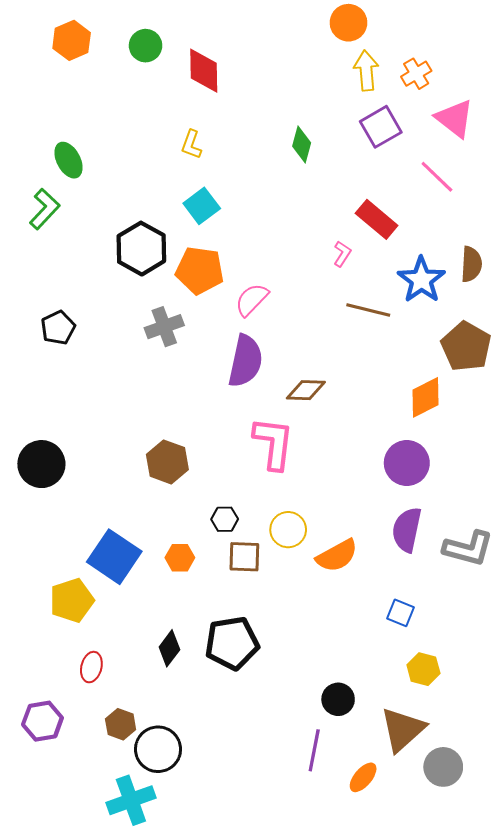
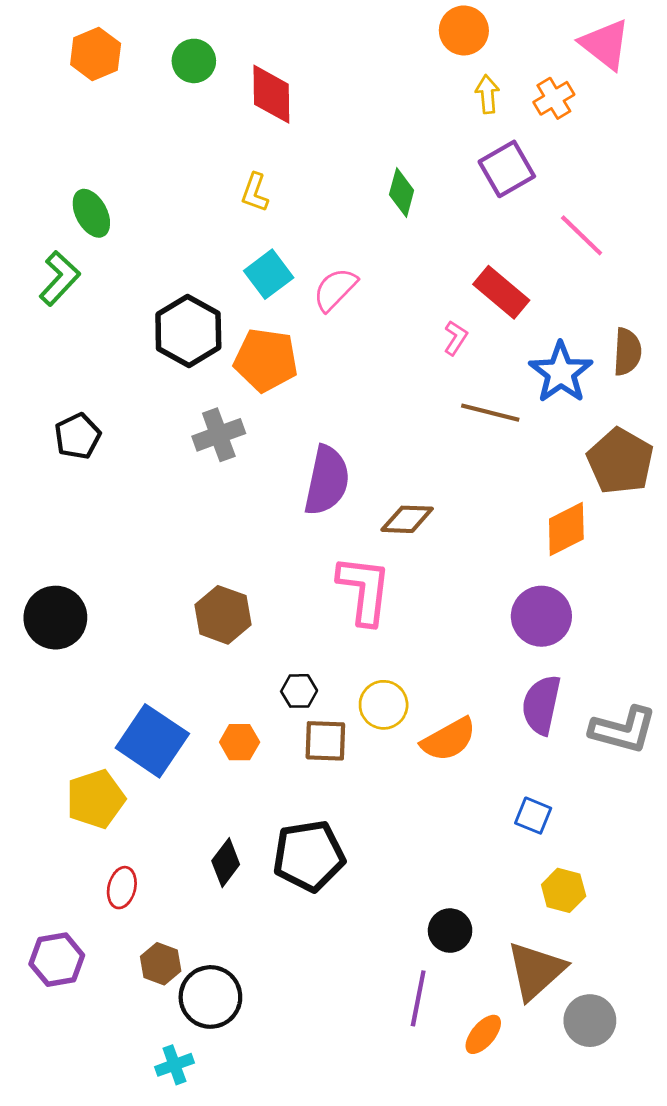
yellow arrow: (366, 71) -> (487, 94), size x0.7
pink triangle: (455, 118) -> (605, 44), moved
pink semicircle: (252, 300) -> (335, 289), moved
cyan cross: (131, 800) -> (174, 1065), size x0.6

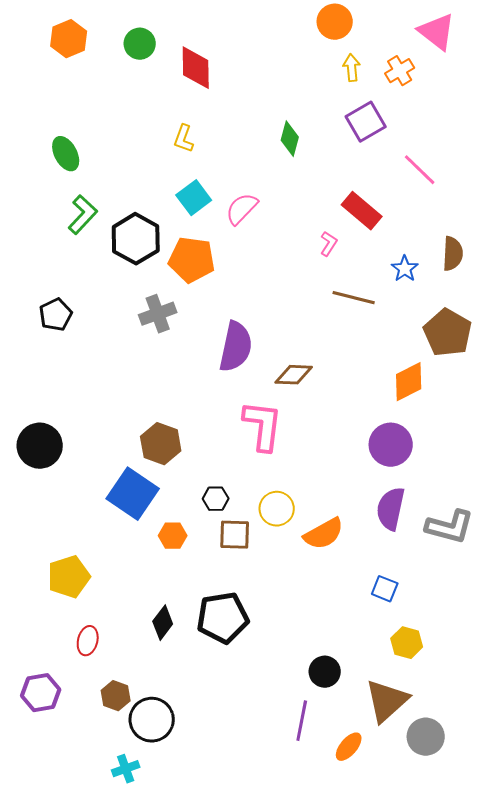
green L-shape: (60, 278) -> (83, 215), moved
blue star: (561, 372) -> (405, 269), size x0.6
blue square: (152, 741) -> (133, 494), moved

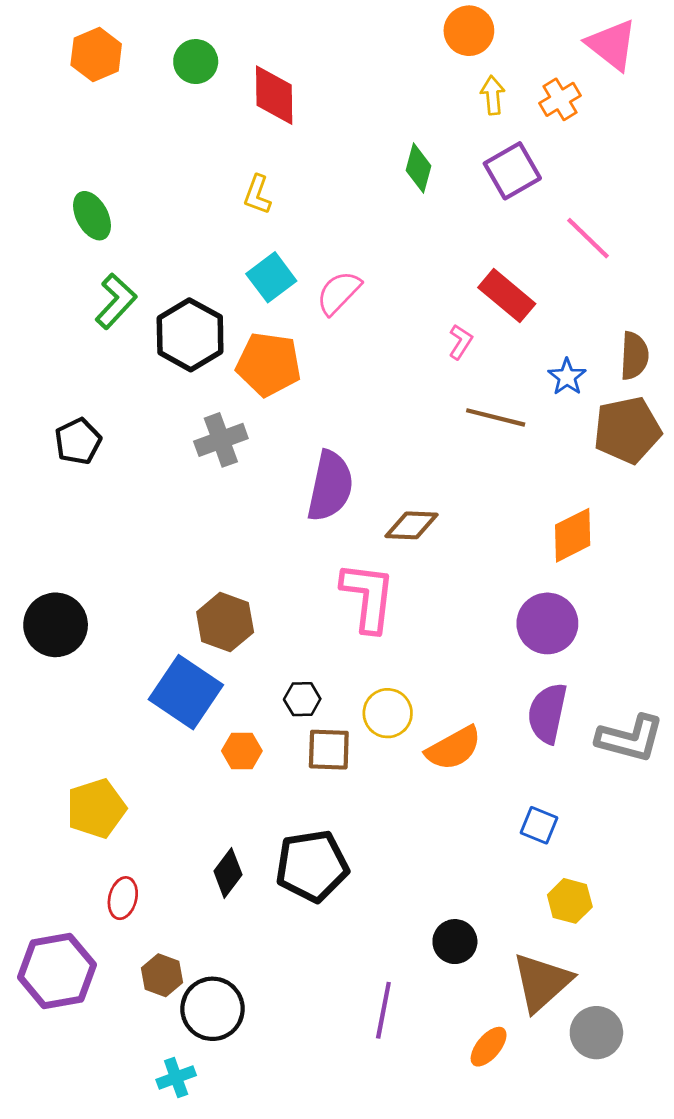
green diamond: (290, 139) -> (418, 168), moved
brown pentagon: (448, 333) -> (627, 430), moved, turned 30
purple hexagon: (41, 693) -> (57, 971), size x1.4
purple line: (302, 721) -> (383, 1010), moved

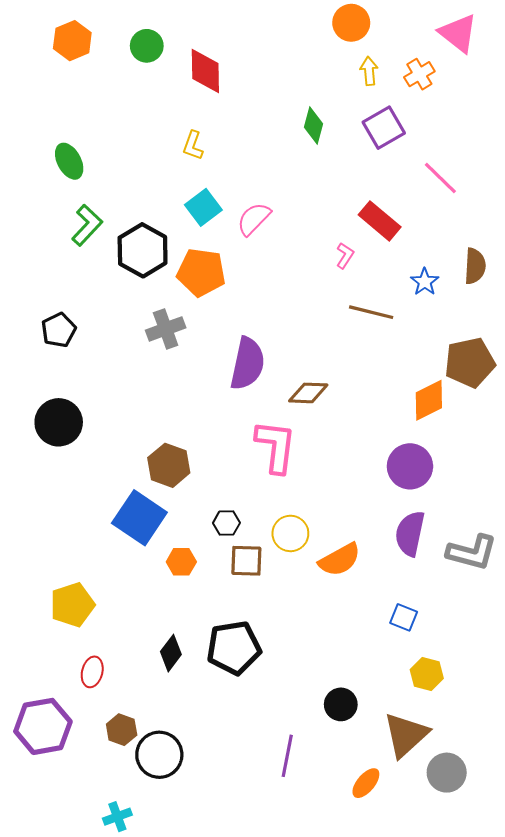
brown pentagon: (627, 430) -> (470, 363), moved
black circle: (56, 625) -> (59, 422), moved
cyan cross: (176, 1077) -> (117, 817), moved

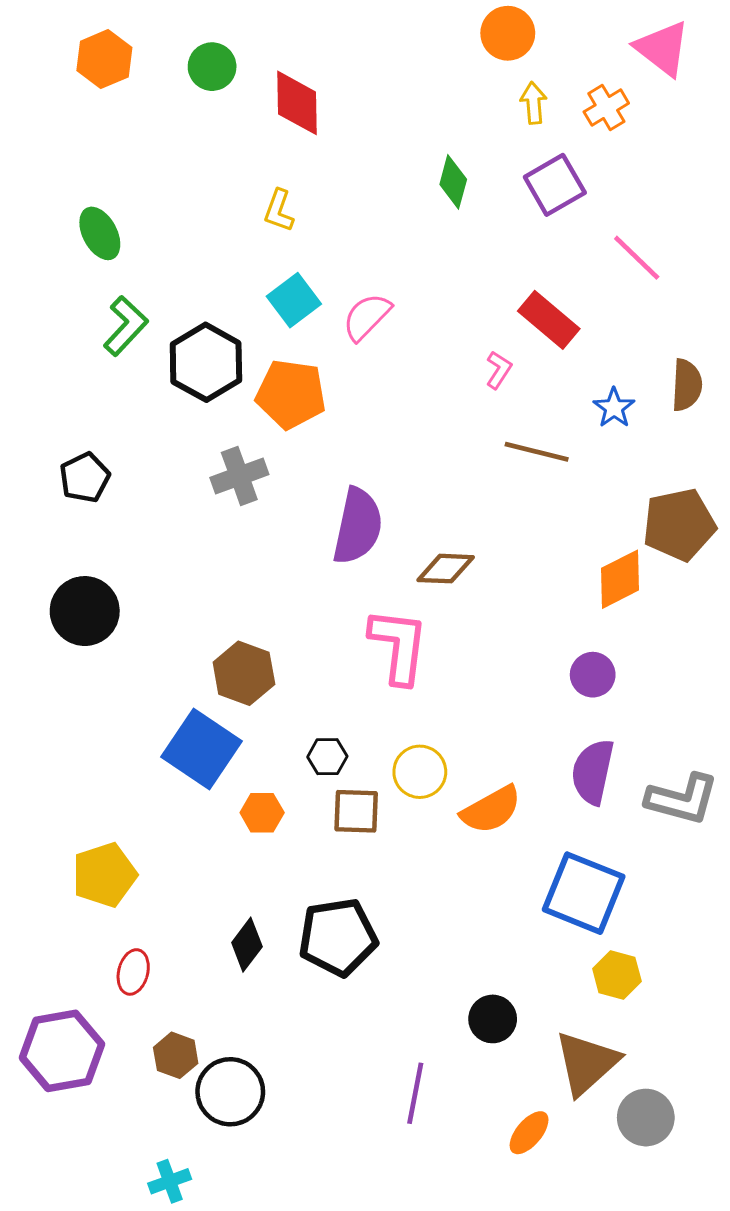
purple circle: (410, 466) -> (593, 675), size x0.7
blue square: (404, 617) -> (584, 893), size x2.0

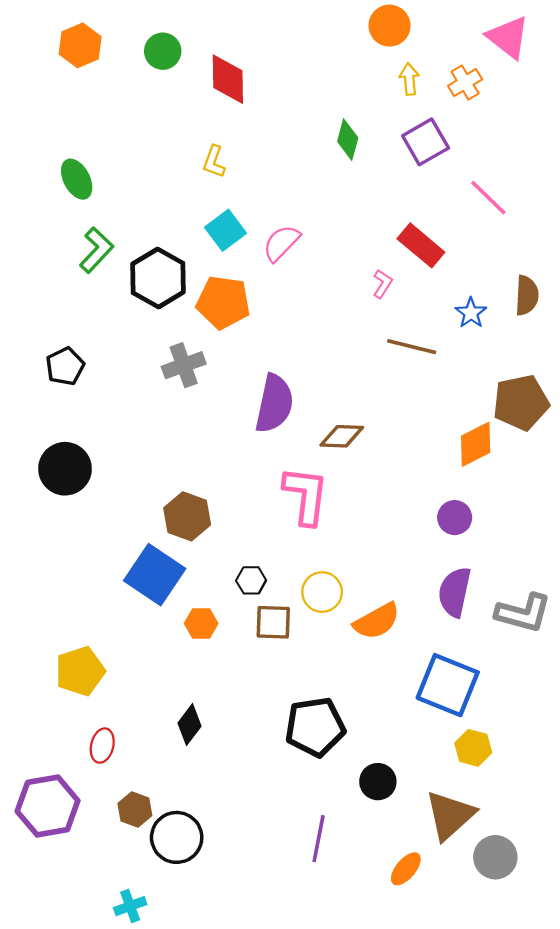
black pentagon: (338, 937) -> (315, 727), moved

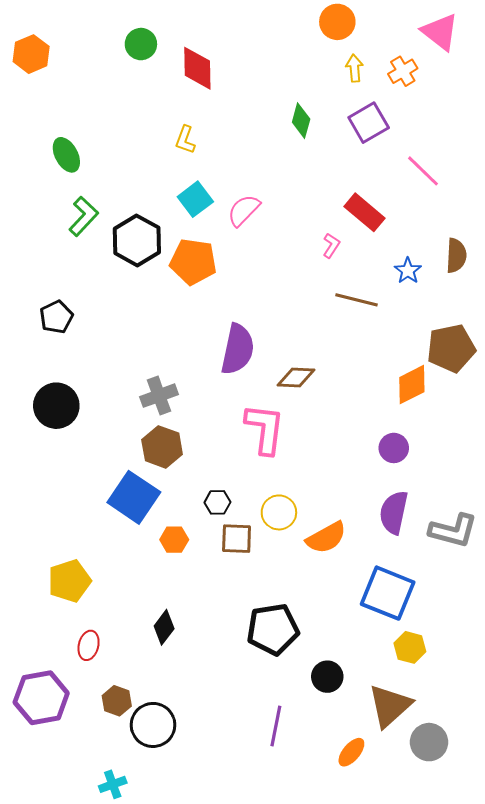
orange hexagon: (80, 45) -> (31, 54), moved
gray cross: (184, 365) -> (159, 396), moved

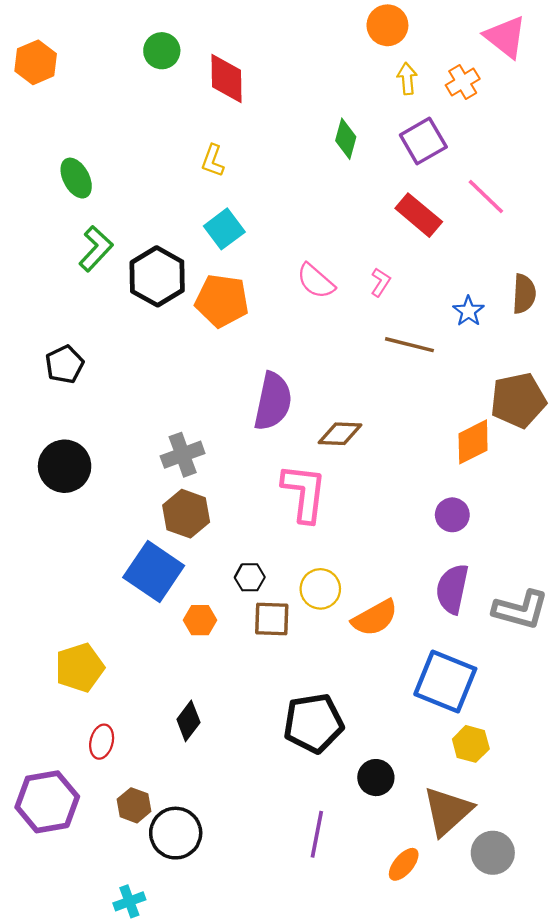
pink semicircle: (244, 210) -> (316, 281), moved, turned -93
red rectangle: (365, 212) -> (419, 215), moved

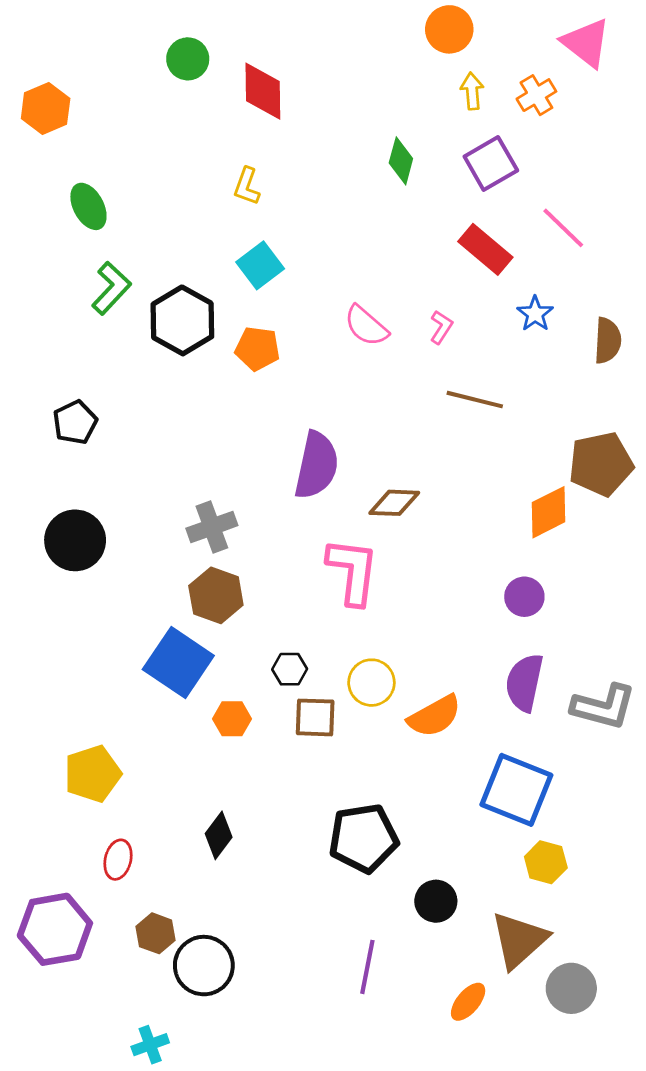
orange hexagon: (36, 62) -> (46, 109), moved
orange pentagon: (222, 301) -> (257, 349), size x0.7
blue star: (468, 311) -> (535, 314), moved

